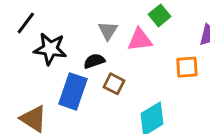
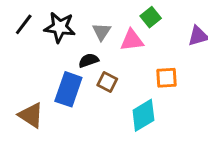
black star: (50, 49) -> (60, 27), moved
orange square: (187, 67) -> (166, 78), moved

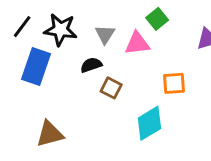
blue rectangle: (68, 89) -> (36, 66), moved
brown triangle: (31, 115) -> (50, 134), moved, turned -48

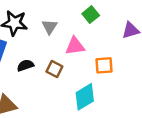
pink triangle: (137, 43) -> (75, 46), moved
black semicircle: (91, 65) -> (25, 65), moved

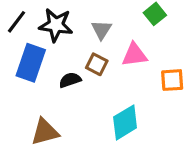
brown square: (54, 69) -> (97, 64), moved
cyan diamond: (85, 97) -> (125, 122), moved

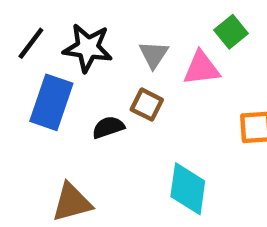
pink triangle: (134, 55) -> (201, 68), moved
cyan diamond: (125, 122) -> (188, 189), turned -51

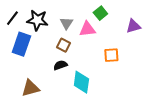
black semicircle: (108, 127) -> (60, 65), moved

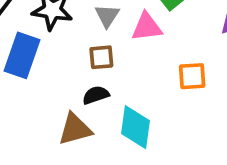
brown square: (63, 45) -> (101, 57), turned -32
brown triangle: (30, 88) -> (75, 129), moved

